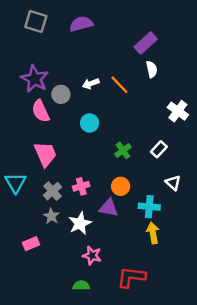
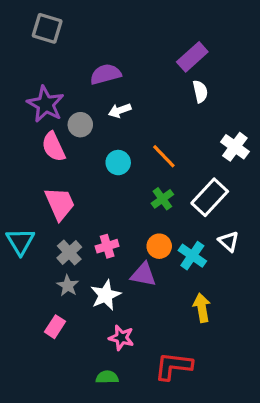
purple semicircle: (81, 24) -> (106, 74), moved
orange line: (119, 85) -> (164, 156), moved
white rectangle: (159, 149) -> (210, 197), size x1.6
cyan cross: (149, 207) -> (192, 256), moved, turned 30
pink rectangle: (31, 244) -> (55, 327), moved, turned -35

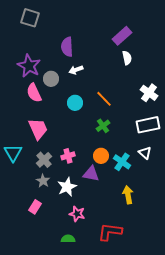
purple semicircle: (106, 74) -> (67, 47), turned -78
white rectangle: (210, 197) -> (148, 125), moved, turned 35

